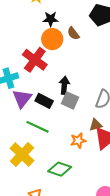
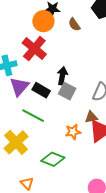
orange circle: (52, 39) -> (43, 21), moved

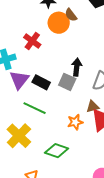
orange circle: (43, 21) -> (59, 23), moved
red cross: (34, 49) -> (32, 41), size x0.7
black arrow: (62, 76) -> (77, 67), moved

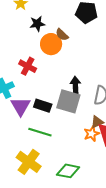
gray square: (67, 82) -> (68, 101), size x1.4
orange star: (75, 122) -> (92, 134), moved

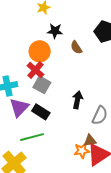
orange circle: (51, 44) -> (40, 51), moved
gray square: (68, 101) -> (42, 85), moved, size x0.7
green line: (40, 132) -> (32, 137), turned -45

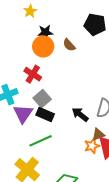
orange circle: (40, 51) -> (43, 46), moved
gray square: (42, 85) -> (42, 99), moved, turned 30
black arrow: (77, 100) -> (80, 114), moved, turned -54

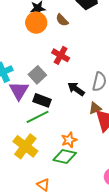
red cross: (33, 74) -> (61, 55), moved
black rectangle: (45, 114) -> (42, 100), moved
orange star: (92, 146) -> (69, 140), moved

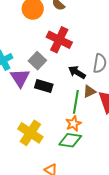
red cross: (61, 55) -> (59, 40), size x1.4
brown triangle: (95, 108) -> (89, 91), moved
green line: (38, 117) -> (76, 102), moved, turned -50

